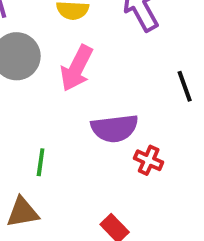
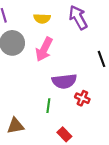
green line: (41, 162) -> (48, 106), moved

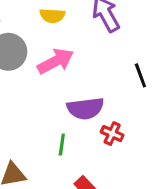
pink arrow: (44, 49) -> (56, 61), turned -145

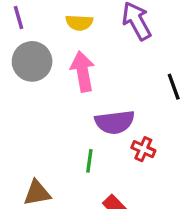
pink arrow: (56, 61) -> (83, 72), turned -72

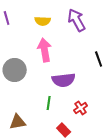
gray circle: (32, 61) -> (15, 70), moved
red cross: (143, 149) -> (81, 108), moved, turned 32

